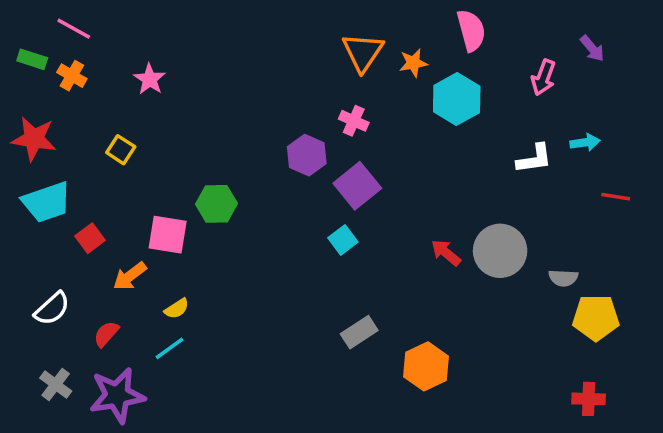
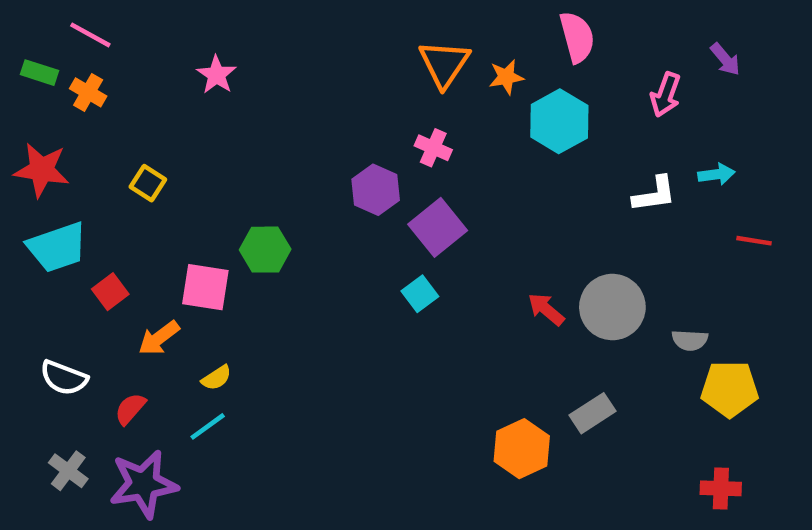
pink star: (150, 79) -> (216, 75), moved
white semicircle: (52, 309) -> (64, 378), turned 63
gray rectangle: (359, 332) -> (593, 413), moved

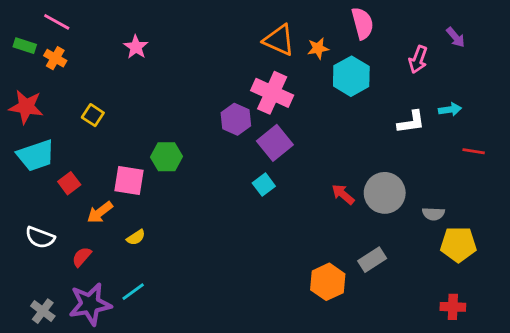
orange triangle: (444, 64) -> (279, 40), turned -40
pink cross: (433, 148) -> (272, 93), size x1.8
cyan line: (208, 426) -> (133, 292), moved
gray cross: (68, 471) -> (43, 311), moved

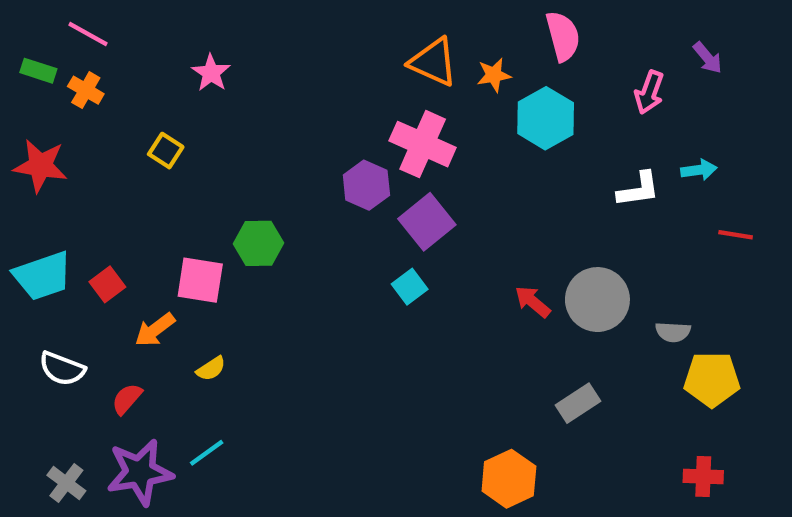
yellow square: (93, 115) -> (166, 151), moved
cyan trapezoid: (36, 155) -> (43, 276), moved
orange hexagon: (328, 282) -> (509, 479), moved

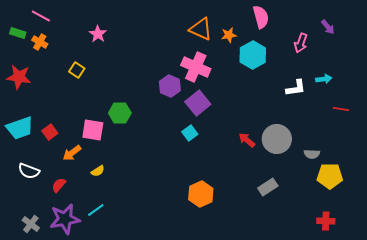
orange hexagon: (509, 479) -> (201, 194), moved

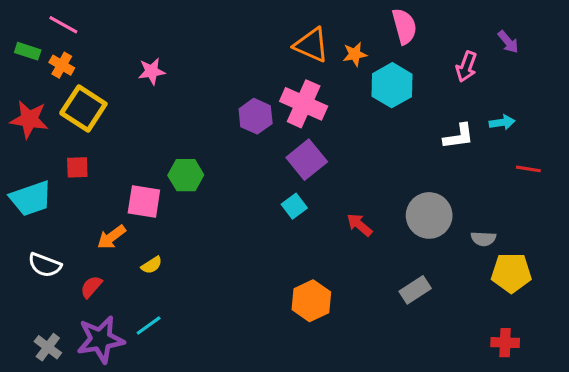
pink star: (98, 34) -> (152, 71), moved, turned 30
yellow square: (77, 70) -> (83, 108), moved, size x1.8
purple hexagon: (170, 86) -> (256, 116), moved
red square: (50, 132) -> (77, 167), moved, turned 35
red arrow: (247, 140) -> (359, 225), moved

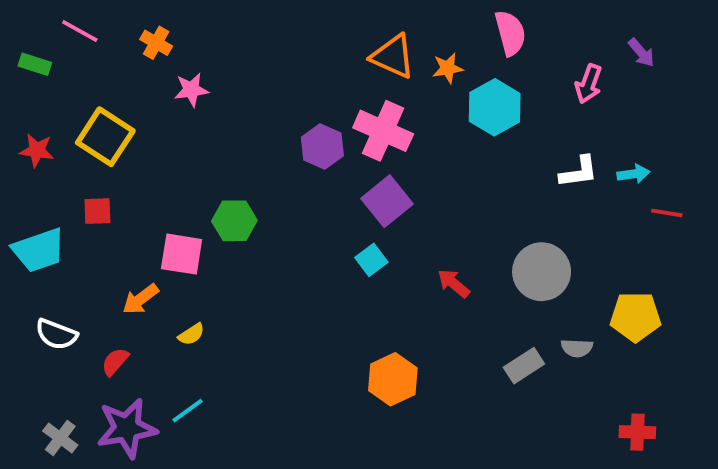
orange cross: (62, 65) -> (156, 43), moved
red star: (29, 119) -> (37, 150), size x0.7
cyan arrow: (502, 122) -> (634, 174), moved
gray semicircle: (483, 239) -> (577, 348), moved
yellow pentagon: (511, 273) -> (635, 317), moved

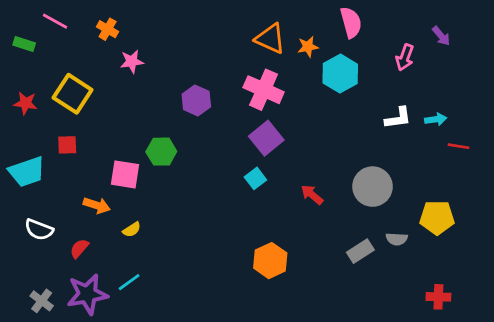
purple hexagon: (322, 146) -> (196, 100), moved
orange arrow: (140, 299) -> (97, 205), turned -125

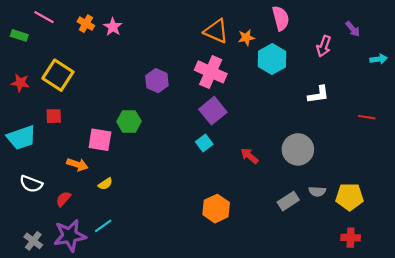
pink star: (132, 61) -> (113, 27), moved, turned -30
cyan arrow: (436, 119) -> (379, 59), moved
yellow pentagon: (437, 217) -> (350, 197), moved

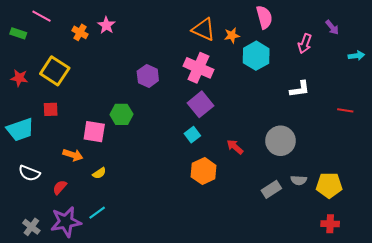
orange cross: (86, 24) -> (80, 32), moved
orange hexagon: (216, 209) -> (204, 171), moved

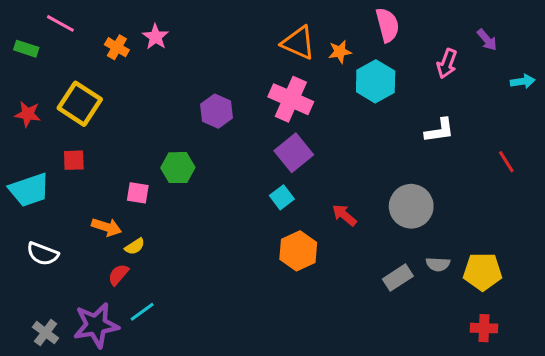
red line: (345, 110) -> (506, 162), turned 49
pink square: (94, 132) -> (138, 193), size x0.7
yellow semicircle: (99, 173) -> (135, 246), moved
red semicircle: (60, 187) -> (118, 275), moved

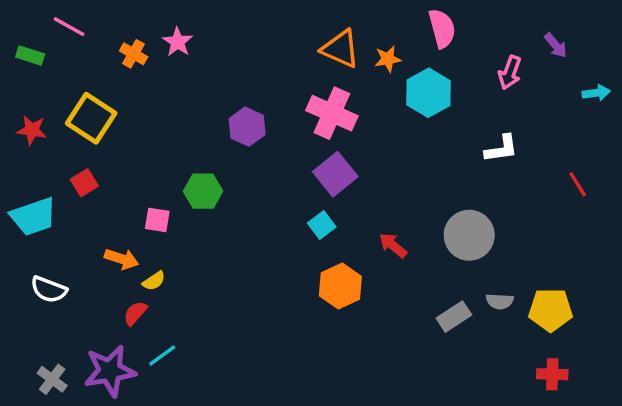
red square: (74, 160) -> (84, 183), turned -30

